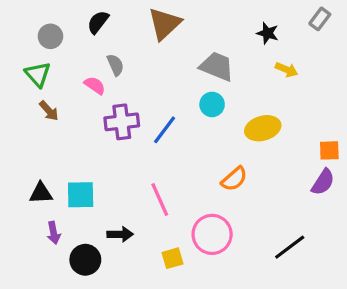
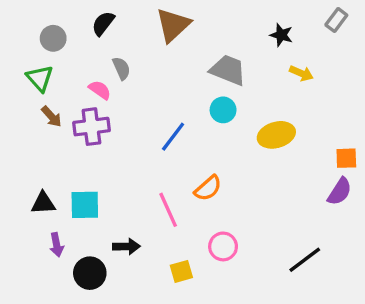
purple cross: (122, 122) -> (91, 127), moved
orange semicircle: (234, 179) -> (208, 188), moved
pink circle: (212, 234) -> (223, 246), size x0.7

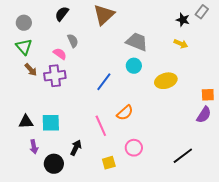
black star: (281, 35) -> (183, 20), moved
gray circle: (53, 38) -> (24, 23), moved
black arrow: (126, 246) -> (76, 148), turned -63

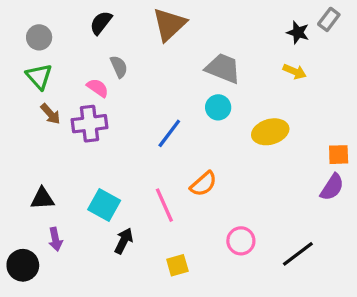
cyan square: (51, 123) -> (104, 205), moved, turned 30
pink circle: (134, 148) -> (241, 241), moved
black circle: (54, 164) -> (23, 265), moved

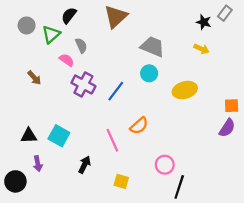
green triangle: (39, 76) -> (51, 34), moved, turned 30
purple cross: (90, 124) -> (83, 84), moved, turned 35
cyan square: (104, 205) -> (59, 136), moved
black line: (298, 254) -> (179, 187), moved, turned -35
yellow square: (177, 265) -> (121, 181), turned 32

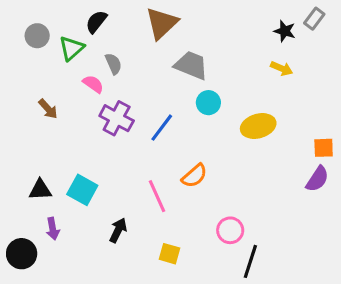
gray trapezoid: (152, 47) -> (191, 65), moved

